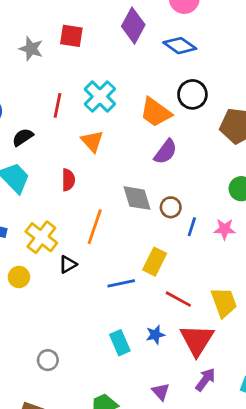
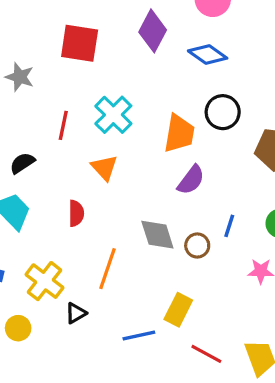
red square: (71, 36) -> (80, 43), size x1.4
gray star: (31, 49) -> (20, 77), moved
orange trapezoid: (156, 112) -> (179, 133), turned -116
blue line: (192, 227) -> (229, 226), moved

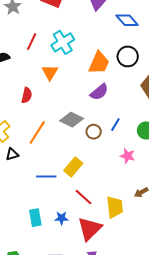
gray diamond: (157, 235) -> (72, 120), turned -60

